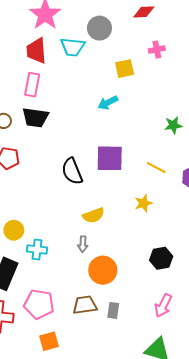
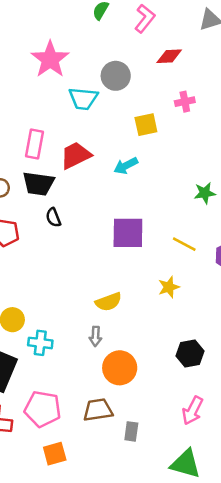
red trapezoid: (36, 51) -> (76, 155), moved, turned 68
black semicircle: (72, 171) -> (53, 218), moved, size x0.6
gray rectangle: (113, 310) -> (131, 431), moved

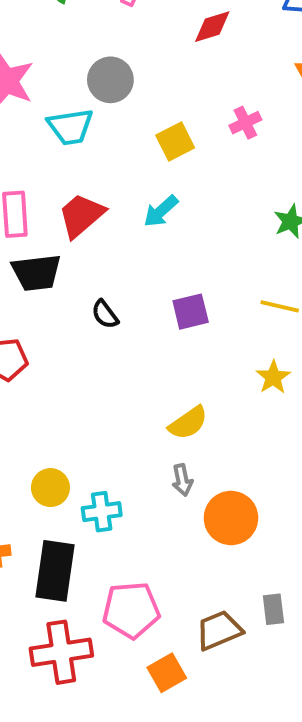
red diamond: (169, 56) -> (212, 27), moved
pink cross: (185, 102) -> (245, 123), moved
black semicircle: (53, 218) -> (105, 314), moved
purple square: (128, 233) -> (191, 312), size x0.7
brown trapezoid: (98, 410) -> (219, 630), moved

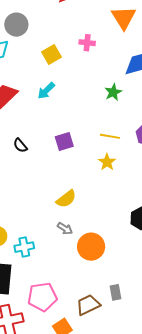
pink cross: (245, 123) -> (87, 43), turned 35
yellow star: (273, 377) -> (107, 162), moved
gray arrow: (182, 480) -> (65, 228), turned -42

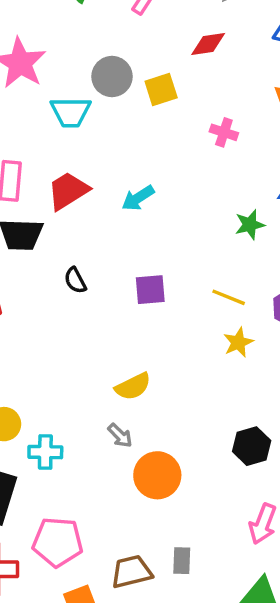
yellow square: (51, 54) -> (161, 89), moved
yellow star: (107, 162) -> (238, 342), moved

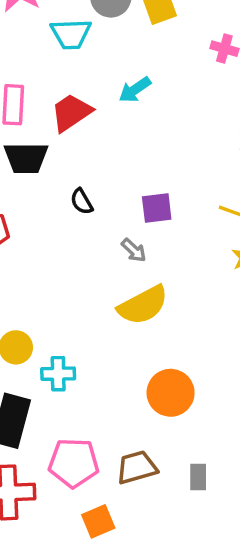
cyan arrow: (138, 198) -> (135, 90), moved
yellow semicircle: (133, 386) -> (143, 305), size x1.4
gray arrow: (120, 436) -> (134, 250), moved
brown trapezoid: (131, 572) -> (137, 467), moved

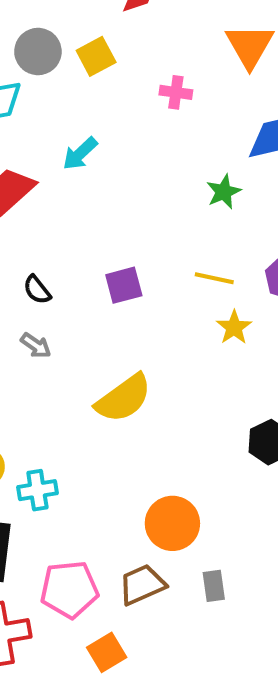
gray arrow: (134, 250) -> (36, 345), moved
orange circle: (171, 393) -> (172, 523), moved

